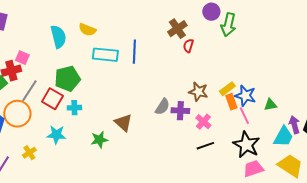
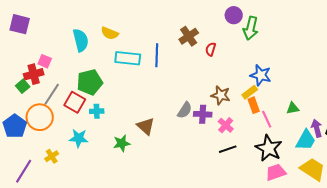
brown cross: (177, 29) -> (189, 36), moved
blue star: (245, 96) -> (261, 75), moved

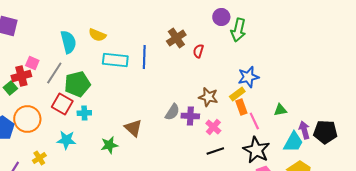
blue star: (261, 75) -> (248, 77), turned -30
gray line: (52, 94) -> (54, 73), moved

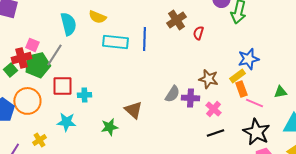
green pentagon: (77, 84) -> (37, 65), moved
red square: (62, 104) -> (62, 86), turned -30
pink line: (254, 121) -> (254, 103), turned -42

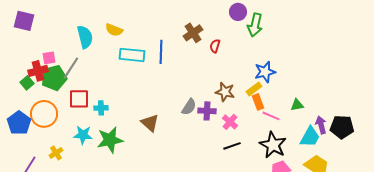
pink square: (32, 45) -> (49, 58), turned -32
green star: (109, 127) -> (110, 140), moved, size x1.5

